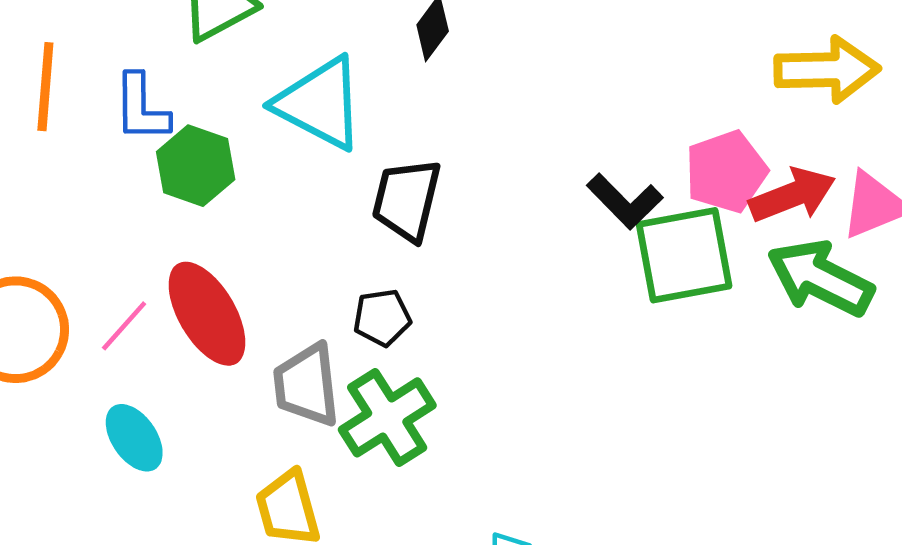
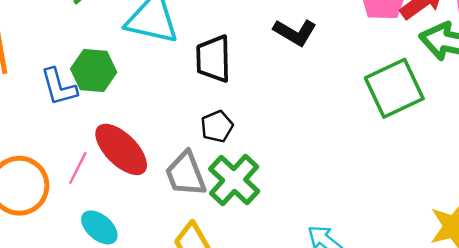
blue L-shape: (141, 108) -> (59, 87), moved
black L-shape: (625, 201) -> (295, 32), moved
green square: (684, 255) -> (394, 88), moved

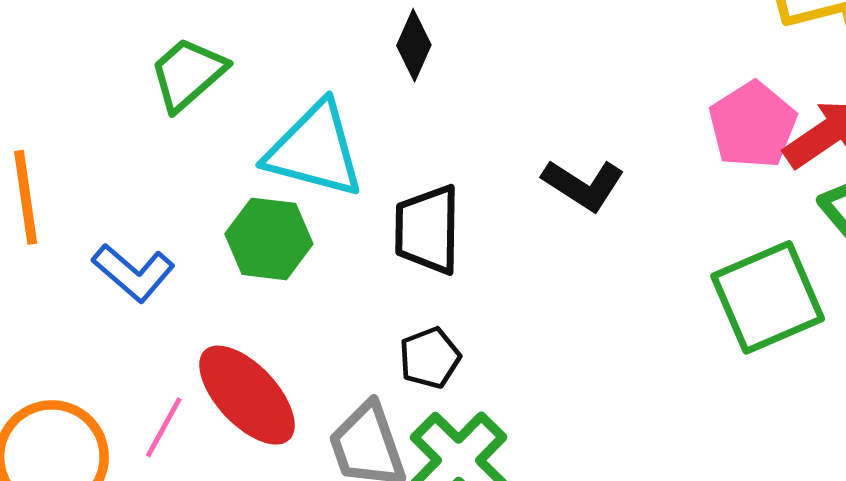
green hexagon: (94, 71) -> (269, 239), moved
blue L-shape: (59, 87) -> (133, 273), turned -36

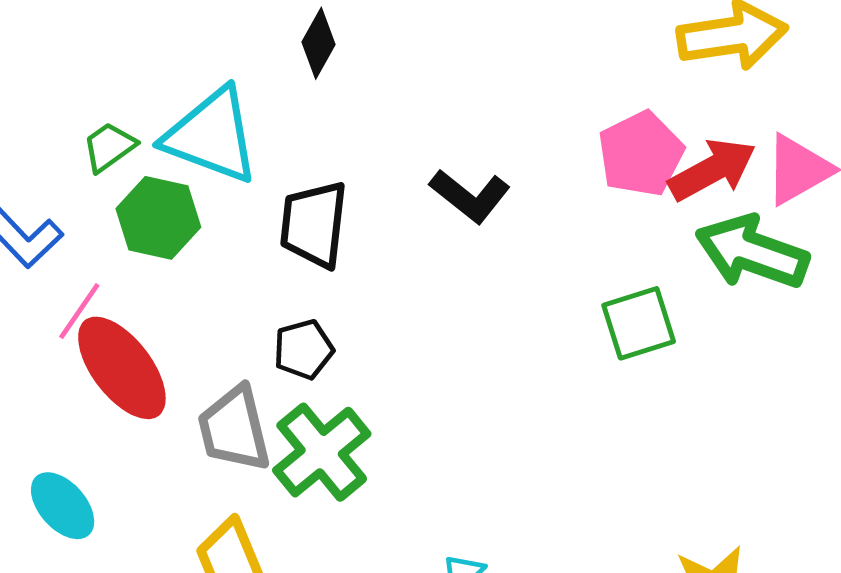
green trapezoid: (188, 74) -> (109, 147), moved, size x0.7
green square: (768, 297) -> (639, 323), size x0.7
pink line: (164, 427) -> (79, 311), moved

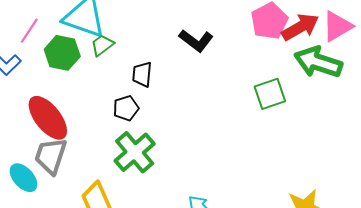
green trapezoid: (109, 147) -> (102, 45), moved
black trapezoid: (314, 224) -> (142, 74), moved, size x0.7
pink line: (79, 311) -> (29, 31), moved
gray trapezoid: (234, 429) -> (51, 156), moved, turned 33

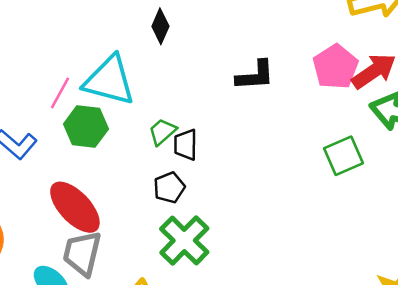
pink line: (29, 31) -> (60, 93), moved
black L-shape: (196, 41) -> (255, 75), moved, turned -36
green trapezoid: (102, 45) -> (162, 132), moved

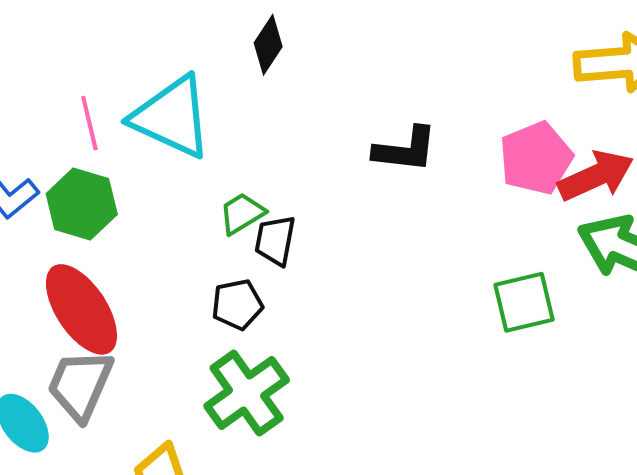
pink line: (60, 93) -> (89, 123), turned -52
green hexagon: (86, 127) -> (82, 204), moved

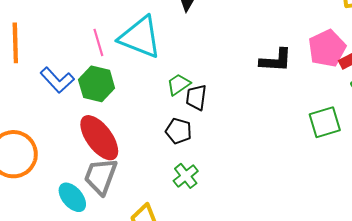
black L-shape: (405, 150) -> (276, 60), moved
black pentagon: (237, 305) -> (179, 131), turned 30
green cross: (247, 393) -> (186, 176), size x0.6

